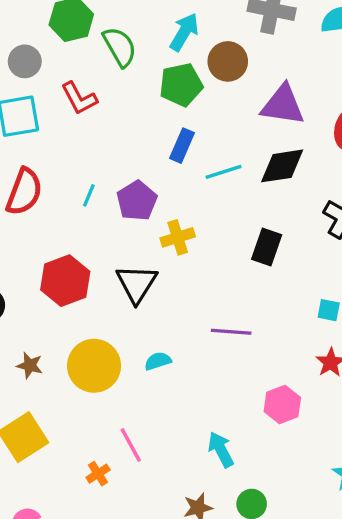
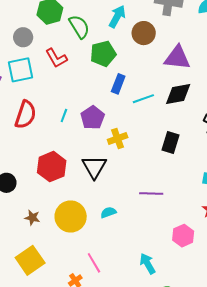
green pentagon: (181, 85) -> (103, 54), moved

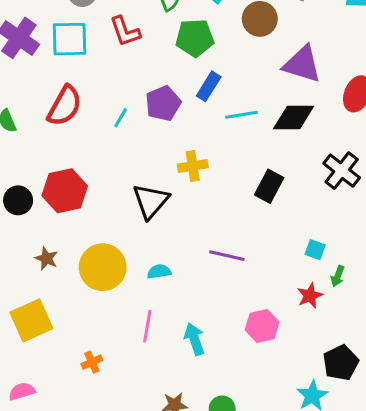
purple pentagon: (93, 118) -> (163, 103), moved
red hexagon: (52, 167) -> (65, 191), moved
pink line: (94, 263) -> (147, 326), moved, turned 30
cyan arrow: (148, 264) -> (194, 339), moved

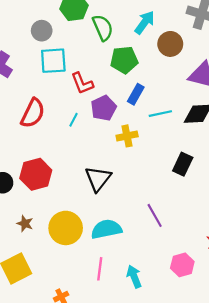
red L-shape: (125, 31) -> (82, 83), moved
cyan square: (69, 39) -> (53, 61), moved
yellow cross: (193, 166) -> (127, 136), moved
purple line: (227, 256) -> (155, 215), turned 50
cyan semicircle: (159, 272) -> (106, 229), size x1.8

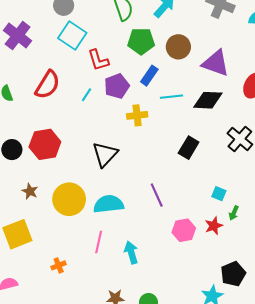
brown circle: (170, 44) -> (178, 47), moved
cyan square: (53, 61) -> (72, 36), turned 32
pink hexagon: (182, 265) -> (184, 230), moved

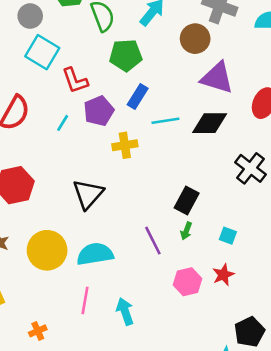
brown circle: (178, 47) -> (195, 39), moved
black rectangle: (189, 148) -> (187, 201), moved
green arrow: (234, 213) -> (186, 231), moved

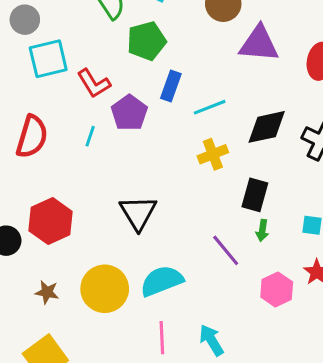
cyan square: (42, 52) -> (48, 59), turned -32
black diamond: (210, 123) -> (267, 127), moved
yellow cross: (125, 145) -> (213, 154), moved

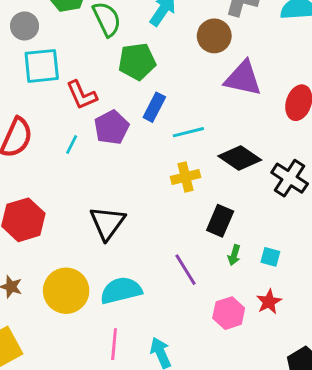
black diamond: (267, 127) -> (240, 158), turned 39
green arrow: (262, 230) -> (234, 255), moved

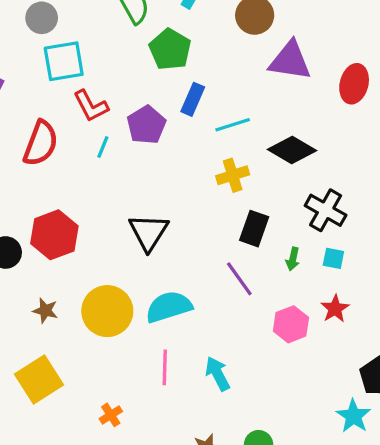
green pentagon: (137, 61) -> (170, 49), turned -30
red L-shape: (82, 95) -> (91, 106), moved
black cross: (290, 178) -> (326, 210), moved
black rectangle: (220, 221) -> (254, 229), moved

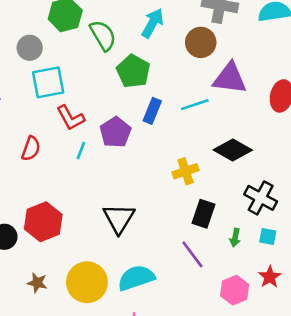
cyan line: (233, 125) -> (195, 105), moved
red semicircle: (41, 143) -> (31, 149), size x0.7

